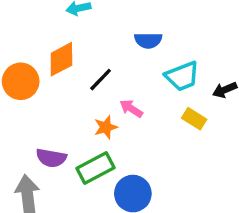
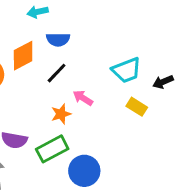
blue semicircle: (148, 40) -> (58, 40), moved

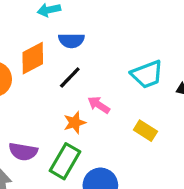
yellow rectangle: (137, 107) -> (145, 131), moved
green rectangle: (52, 149) -> (65, 161), turned -32

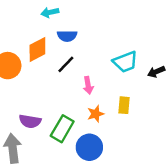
pink arrow: (99, 105) -> (88, 85), turned -133
orange star: (75, 123) -> (96, 114), moved
yellow rectangle: (145, 131) -> (124, 105), turned 63

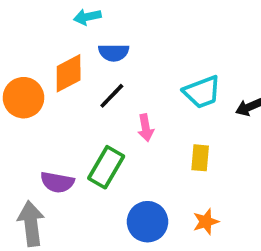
orange star: (96, 114) -> (206, 222), moved
green rectangle: (62, 129) -> (106, 167), moved

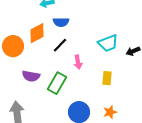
purple semicircle: (57, 182) -> (31, 76), moved

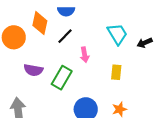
orange diamond: (37, 33) -> (40, 23), turned -50
cyan trapezoid: (108, 43) -> (117, 34), turned -100

